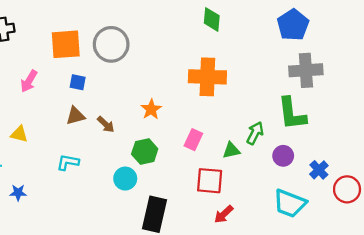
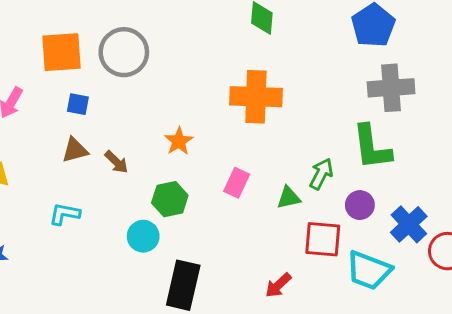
blue cross: (319, 170) -> (409, 224), size x1.4
red square: (210, 181) -> (323, 239), moved

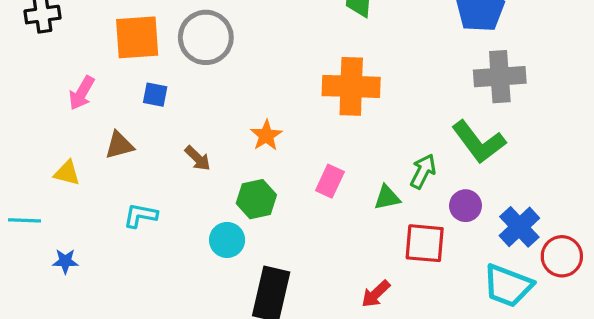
green L-shape: (372, 147) -> (479, 142), turned -30
brown triangle: (75, 150) -> (119, 145), moved
cyan trapezoid: (369, 270) -> (508, 286), moved

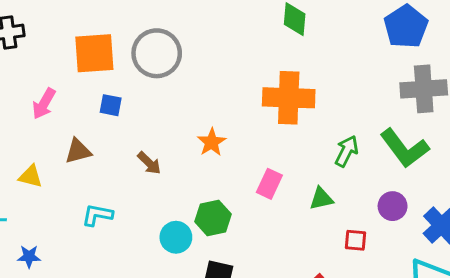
green arrow: (423, 171) -> (347, 151), moved
green hexagon: (256, 199) -> (213, 218), moved
red square: (425, 243) -> (355, 240), size x0.6

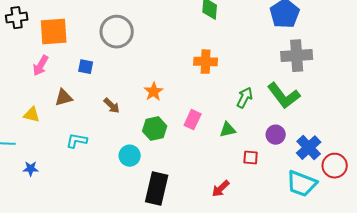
orange square: (94, 53) -> (54, 32), moved
orange cross: (289, 98) -> (206, 62), size x0.7
green hexagon: (213, 218) -> (155, 129), moved

